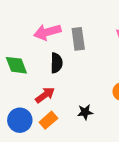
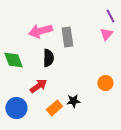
orange rectangle: (48, 120) -> (54, 108), moved

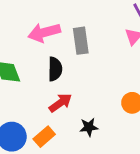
red arrow: (38, 86) -> (60, 103), moved
orange rectangle: (54, 108) -> (44, 137), moved

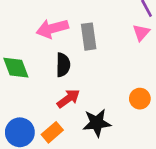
black star: (89, 127) -> (97, 123), size x1.5

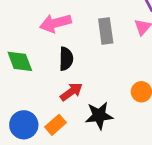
gray rectangle: (89, 37) -> (106, 31), moved

